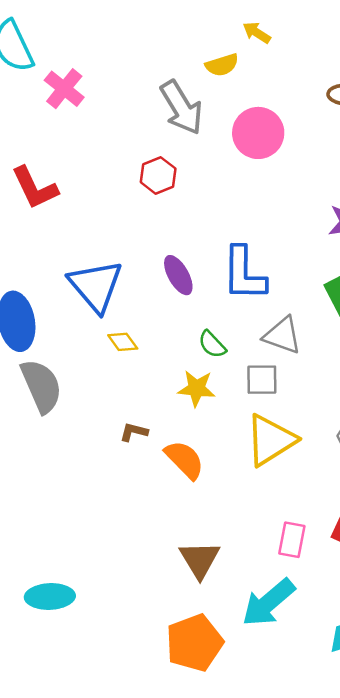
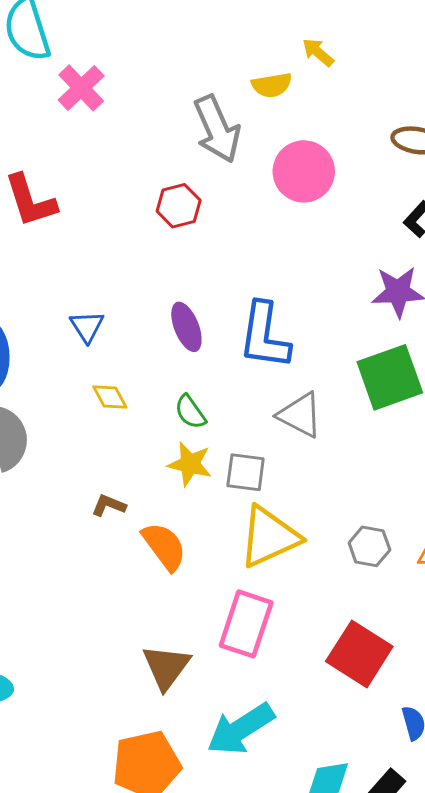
blue triangle: (96, 286) -> (87, 326), size x0.5
green semicircle: (212, 344) -> (190, 412), moved
gray square: (262, 380) -> (246, 472), moved
pink rectangle: (292, 540) -> (246, 624), moved, size x1.5

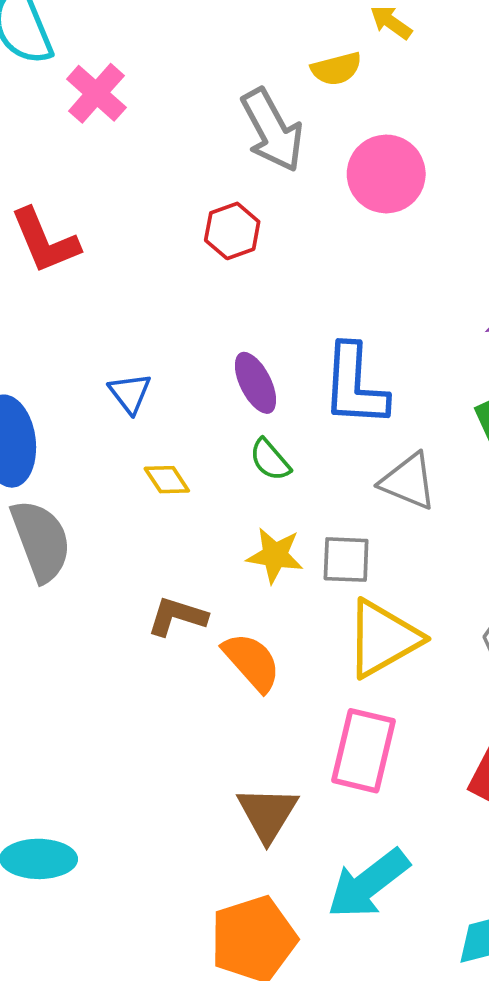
green semicircle: (190, 412) -> (270, 460), moved
brown L-shape: (109, 505) -> (177, 616), size x1.4

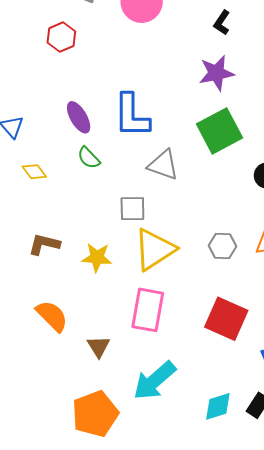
yellow star: (275, 555) -> (97, 258), moved
orange semicircle: (252, 662) -> (52, 316), moved
brown triangle: (267, 814) -> (99, 347), size x0.7

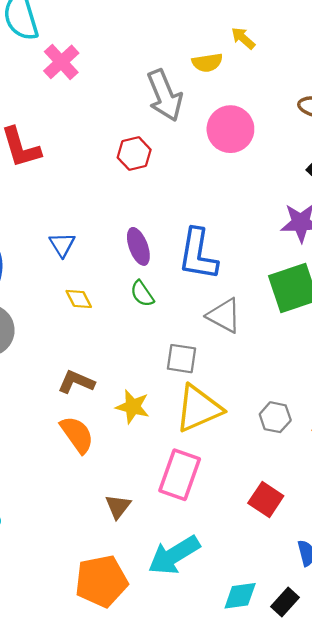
orange semicircle: (52, 316) -> (77, 435), moved
red square: (226, 319) -> (266, 499), size x0.7

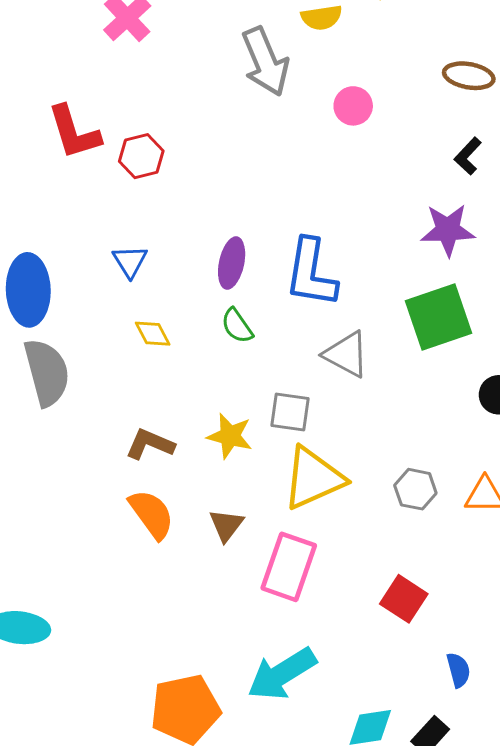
pink circle: (230, 129) -> (353, 106), size x0.6
red hexagon: (134, 154) -> (141, 156), moved
purple ellipse: (138, 246) -> (232, 263), turned 33
yellow star: (133, 407) -> (230, 436), moved
brown triangle: (118, 507) -> (226, 525), moved

